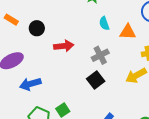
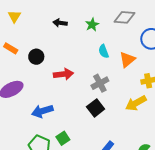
orange triangle: (128, 32) -> (127, 60), turned -42
blue arrow: (30, 84) -> (42, 111), moved

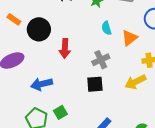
black circle: (36, 57) -> (39, 29), size x1.5
red arrow: (63, 74) -> (65, 48), turned 96
black square: (96, 108) -> (95, 84), turned 30

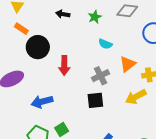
orange rectangle: (14, 19) -> (21, 29), moved
cyan semicircle: (106, 28) -> (105, 44), turned -48
orange triangle: (130, 38) -> (128, 64), moved

